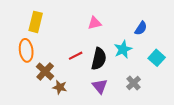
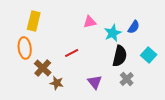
cyan star: (123, 49) -> (113, 33), moved
black semicircle: (99, 59) -> (120, 56), moved

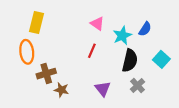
pink triangle: (90, 22) -> (97, 24), turned 48
red line: (72, 53) -> (92, 51), moved, turned -40
brown cross: (43, 68) -> (46, 74), turned 30

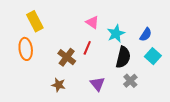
yellow rectangle: (36, 23) -> (35, 21), turned -42
blue semicircle: (145, 29) -> (146, 35), moved
brown cross: (46, 74) -> (67, 57), moved, turned -36

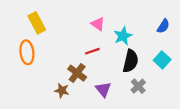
blue semicircle: (146, 35) -> (163, 26), moved
red line: (87, 48) -> (92, 51), turned 48
brown cross: (67, 57) -> (77, 73), moved

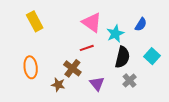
pink triangle: (98, 24) -> (92, 22), size x1.5
blue semicircle: (163, 26) -> (141, 24), moved
orange ellipse: (27, 52) -> (31, 67), moved

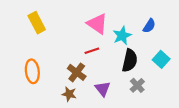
brown star: (58, 85) -> (69, 94), moved

